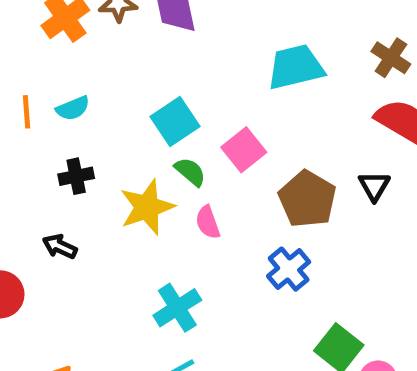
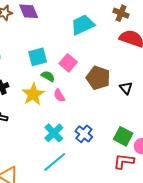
cyan square: (175, 121) -> (38, 57), turned 30
black triangle: (374, 186) -> (126, 88), moved
blue cross: (289, 269) -> (84, 134), moved

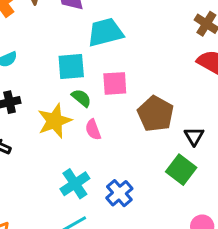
cyan trapezoid: (83, 25) -> (105, 32), moved
pink square: (68, 63) -> (115, 83), turned 36
green square: (123, 136) -> (181, 170), moved

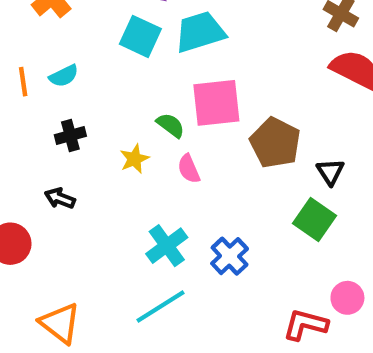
cyan square: (71, 66) -> (140, 36), moved, turned 32
pink square: (115, 83) -> (216, 103), size x1.4
yellow star: (55, 121) -> (134, 159), size x0.6

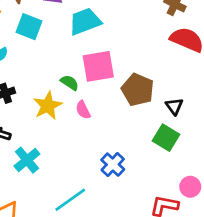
cyan square: (140, 36) -> (29, 27), moved
yellow star: (134, 159) -> (48, 106), size x1.5
cyan cross: (167, 246) -> (27, 160), moved

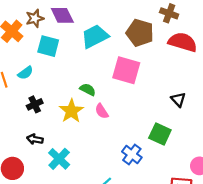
pink square: (98, 66) -> (126, 70), moved, turned 32
brown pentagon: (138, 90) -> (140, 33), moved
green square: (166, 138) -> (160, 134), moved

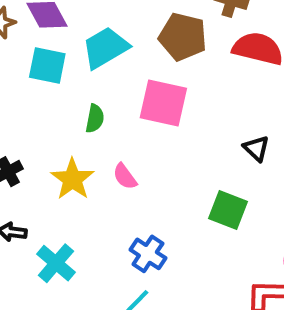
cyan square: (48, 46) -> (47, 66), moved
green semicircle: (88, 89) -> (95, 119), moved, turned 77
blue cross: (132, 154) -> (148, 254), moved

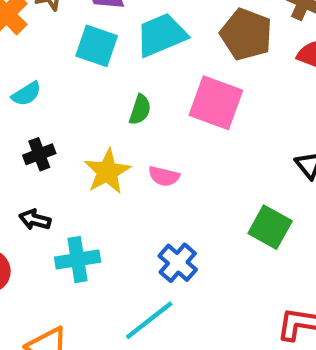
pink semicircle: (125, 176) -> (164, 176), turned -48
cyan cross: (56, 263) -> (78, 260), turned 33

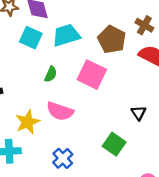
yellow star: (107, 172) -> (28, 122), moved
pink semicircle: (164, 176) -> (60, 111), size x1.6

